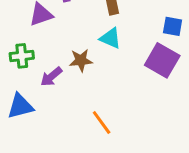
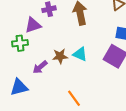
cyan triangle: (110, 38) -> (80, 54), moved
green cross: (22, 56) -> (20, 43), moved

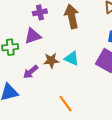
purple triangle: (33, 25) -> (33, 36), moved

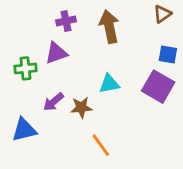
cyan triangle: (72, 59) -> (109, 84), turned -35
brown star: (51, 61) -> (81, 107), moved

